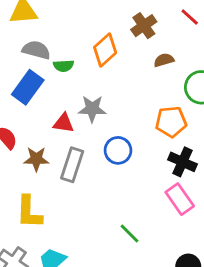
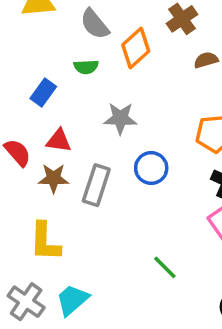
gray semicircle: (36, 50) -> (95, 24), moved, turned -144
blue rectangle: (28, 87) -> (43, 93), size x0.7
red triangle: (64, 123) -> (59, 141), moved

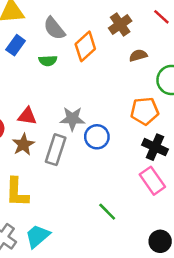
blue rectangle: (43, 93) -> (16, 45), moved
gray star: (120, 118) -> (72, 119), moved
brown star: (54, 178) -> (23, 145), turned -30

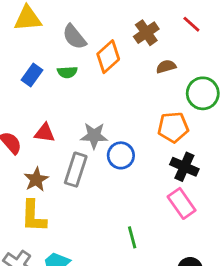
blue rectangle: (16, 45) -> (32, 75), moved
brown star: (23, 145) -> (36, 179), moved
green line: (107, 212) -> (132, 237), turned 30

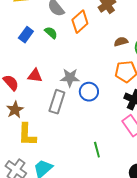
brown semicircle: (166, 67) -> (121, 42), moved
green semicircle: (67, 72) -> (51, 33), turned -136
brown star: (36, 179) -> (15, 110), moved

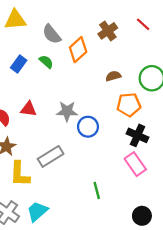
brown semicircle: (121, 42) -> (113, 76), moved
gray rectangle: (57, 102) -> (51, 156), moved, turned 40

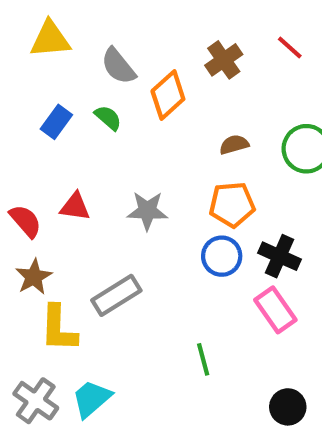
orange pentagon: (129, 105) -> (232, 205), moved
blue circle: (88, 127) -> (222, 256), moved

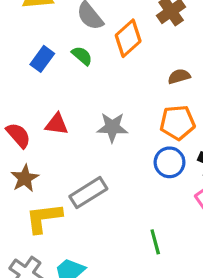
yellow L-shape: (58, 328) -> (44, 218), turned 81

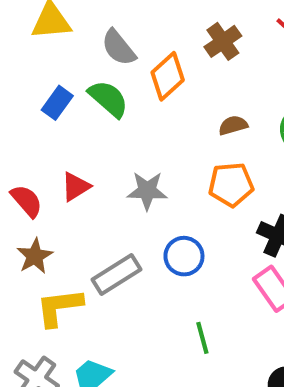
green semicircle: (82, 56) -> (108, 99), size x1.5
red triangle: (57, 124) -> (76, 187), turned -40
blue circle: (170, 162) -> (184, 256), moved

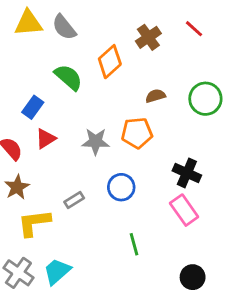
gray semicircle: (119, 48) -> (64, 27), moved
blue rectangle: (57, 103) -> (33, 107), moved
orange pentagon: (231, 185) -> (137, 133), moved
gray rectangle: (117, 275) -> (74, 200), size x0.6

